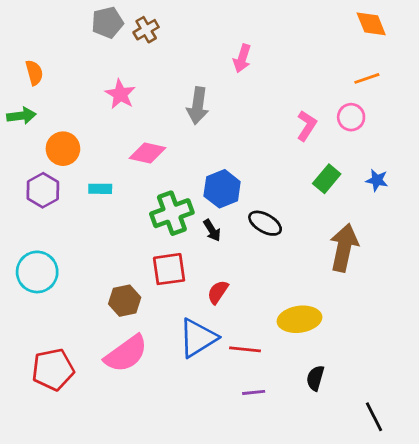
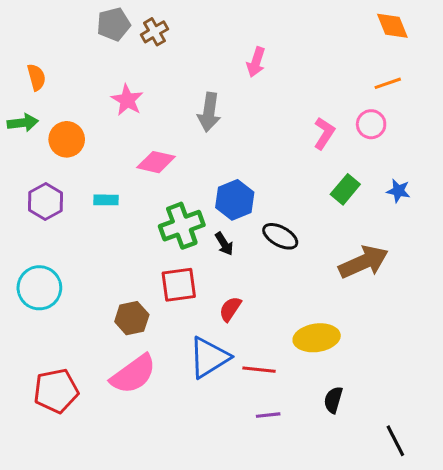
orange circle: (63, 149) -> (67, 139), moved
brown arrow: (344, 248) -> (364, 262), turned 54

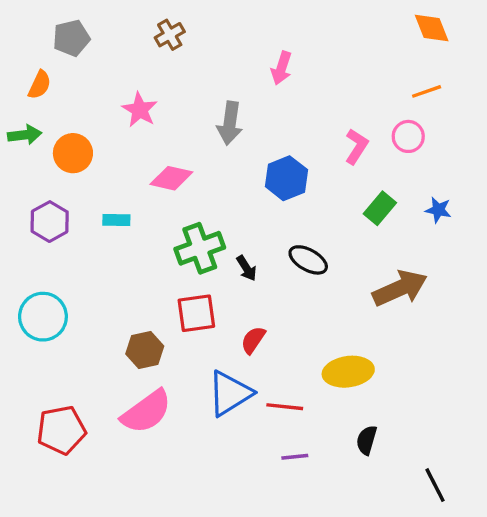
gray pentagon: (114, 24) -> (71, 38), moved
orange semicircle: (36, 77) -> (40, 85), turned 40
blue hexagon: (235, 200) -> (286, 178), moved

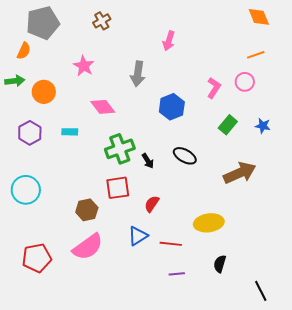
gray pentagon: (71, 38) -> (43, 23), size x1.5
pink diamond: (171, 178) -> (103, 107), turned 40
blue triangle: (230, 393) -> (138, 236), size x0.7

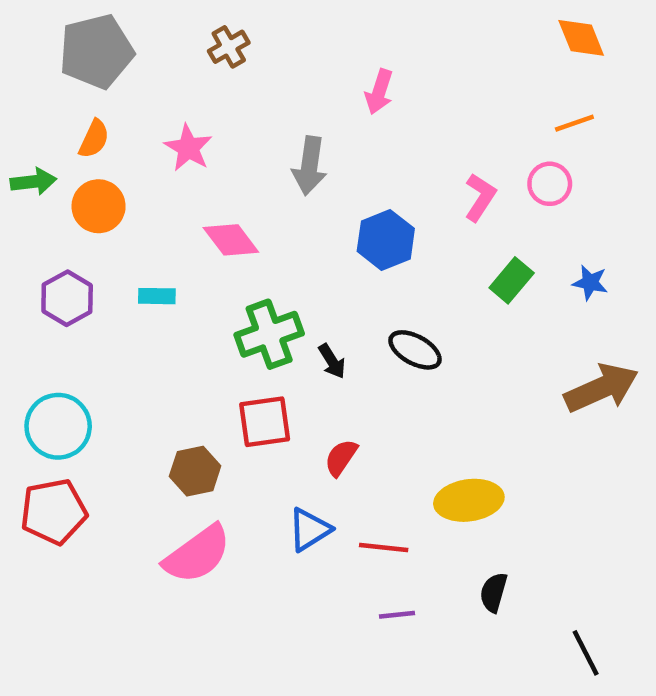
orange semicircle: (24, 51) -> (94, 139), moved
brown arrow: (240, 173) -> (601, 388), moved
red pentagon: (37, 258) -> (54, 512), moved

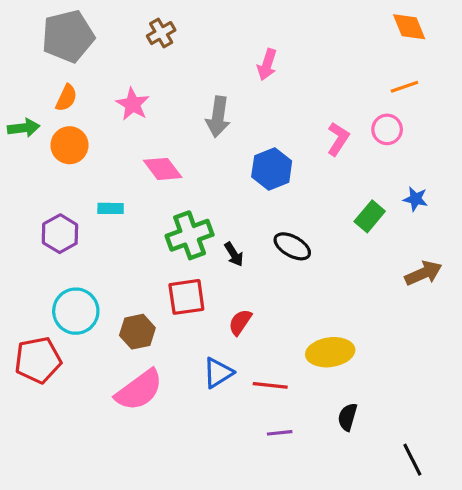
green rectangle: (512, 280) -> (370, 216), moved
purple hexagon: (67, 298) -> (60, 234), moved
brown arrow: (601, 388) -> (423, 273), size x0.7
cyan circle: (58, 426) -> (76, 311), moved

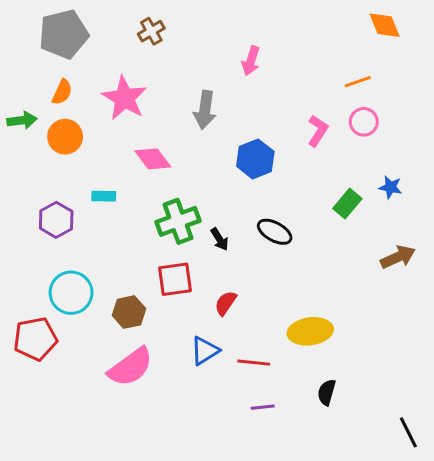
orange line: (404, 87) -> (358, 82), moved
pink star: (133, 104) -> (125, 98), size x1.4
black line: (412, 460) -> (408, 432), moved

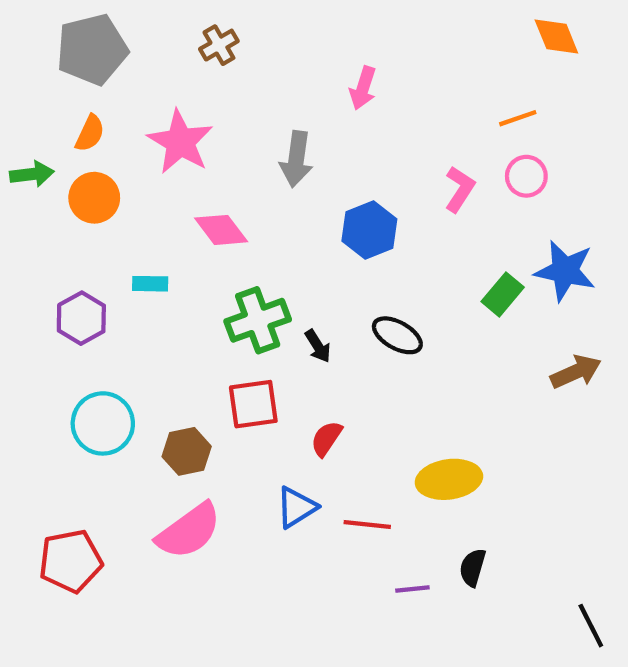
blue star: (391, 187) -> (565, 271), size x1.8
red pentagon: (35, 339) -> (71, 561), moved
purple line: (263, 407) -> (412, 589), moved

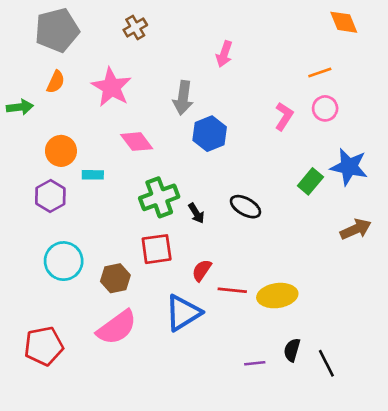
orange circle: (94, 198) -> (61, 151), moved
blue hexagon: (369, 230) -> (210, 134), moved
blue triangle: (296, 507) -> (183, 313), size x1.4
red line: (367, 525) -> (232, 290), moved
black line: (591, 626) -> (326, 363), moved

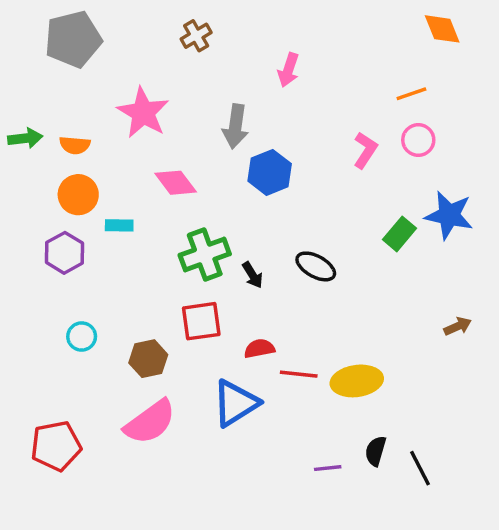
brown cross: (135, 27) -> (196, 36), moved
orange semicircle: (56, 82) -> (75, 145), moved, turned 70
brown arrow: (356, 229) -> (458, 326), moved, size x0.7
cyan circle: (64, 261) -> (82, 337), size x0.6
red semicircle: (202, 270) -> (259, 348), turned 45

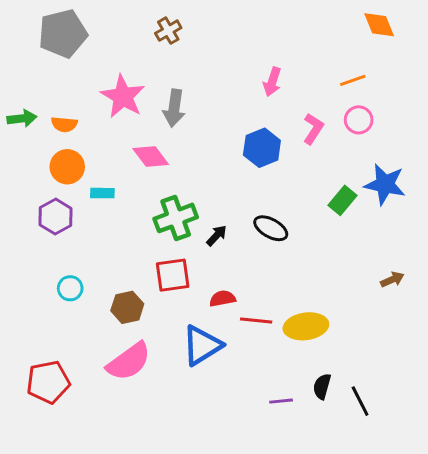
pink arrow: (288, 70) -> (272, 82), moved
gray arrow: (235, 126) -> (174, 108), moved
blue hexagon: (270, 172) -> (262, 148), moved
black arrow: (253, 275) -> (217, 236), turned -105

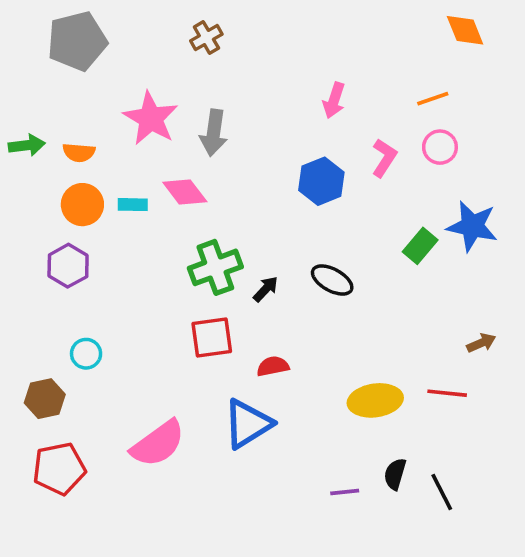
cyan rectangle: (102, 193) -> (133, 205), moved
brown hexagon: (127, 307) -> (45, 399), moved
red line: (256, 320) -> (447, 393), moved

